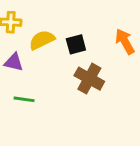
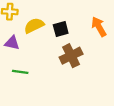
brown cross: (89, 79) -> (71, 56), turned 35

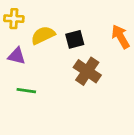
brown cross: (71, 56) -> (87, 71), turned -30

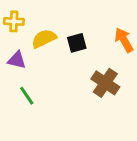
brown cross: (87, 71) -> (105, 83), moved
green line: (26, 91) -> (27, 96), turned 48

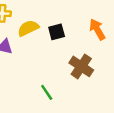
green line: (27, 96) -> (47, 92), moved

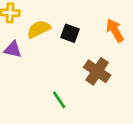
black square: (57, 32) -> (70, 33), turned 35

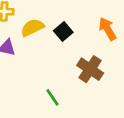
black square: (70, 33) -> (63, 32), turned 30

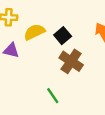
brown cross: (90, 69) -> (71, 61), moved

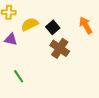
green line: (53, 96) -> (19, 76), moved

